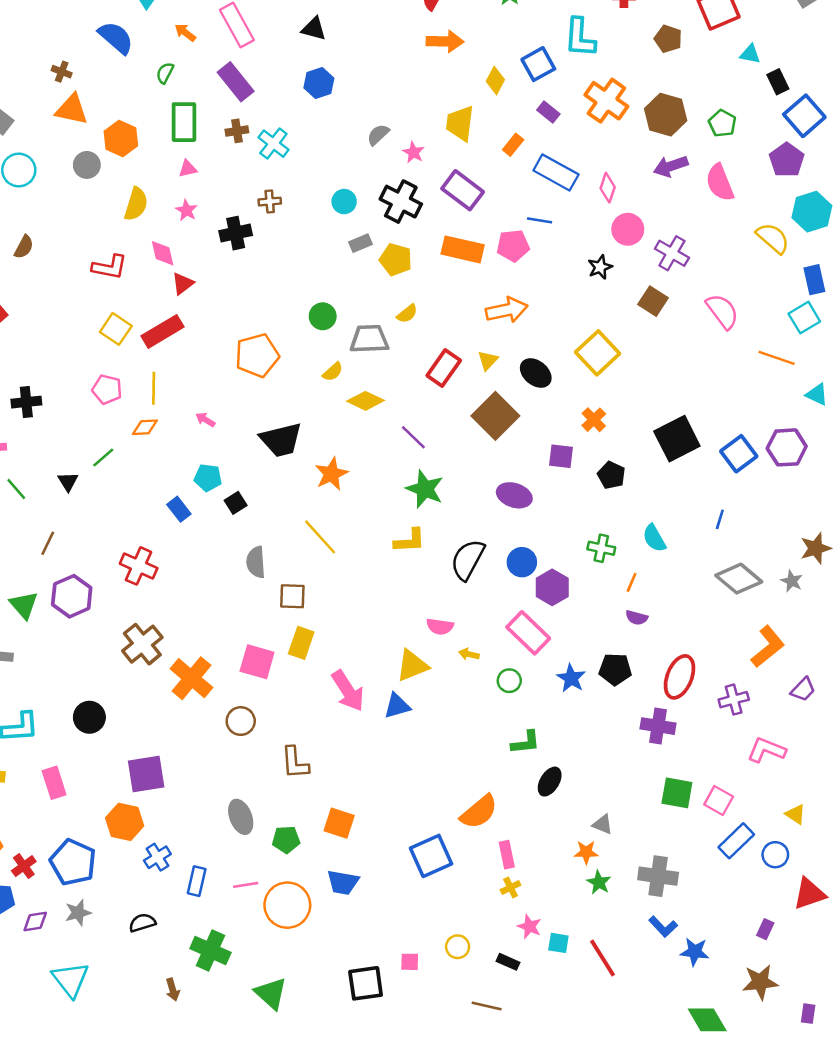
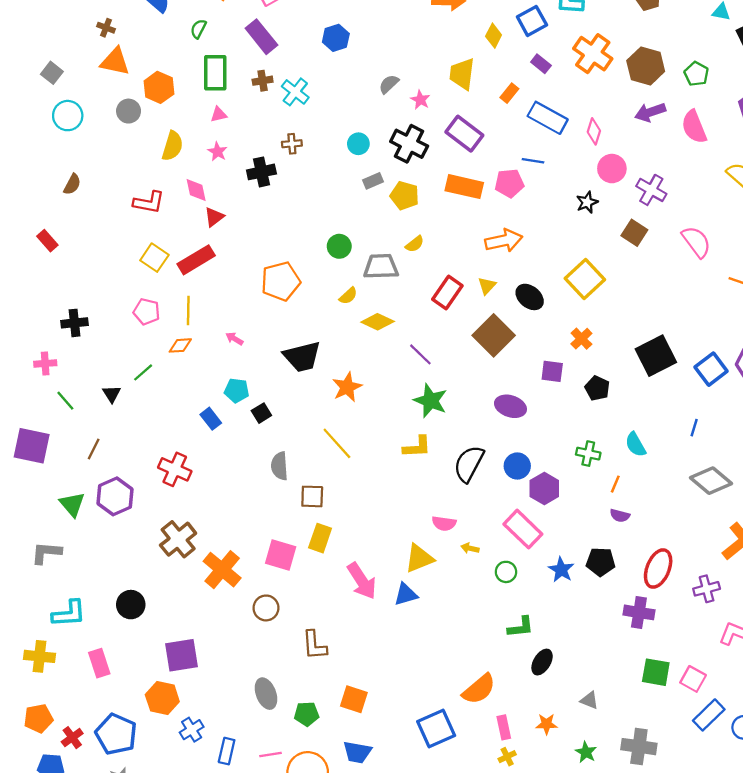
orange star: (586, 852) -> (547, 724), moved

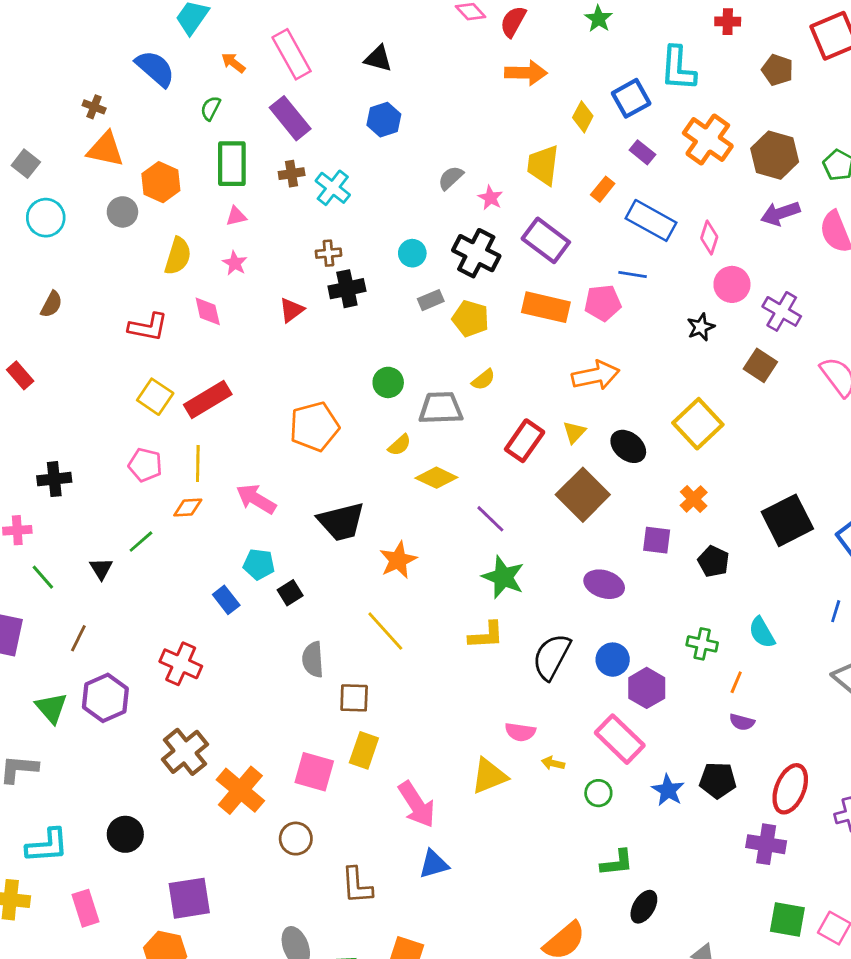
black cross: (261, 172) -> (347, 289), moved
red triangle: (214, 217) -> (292, 310), moved
pink arrow: (234, 339) -> (256, 499), size x1.8
blue triangle: (406, 594) -> (434, 864), moved

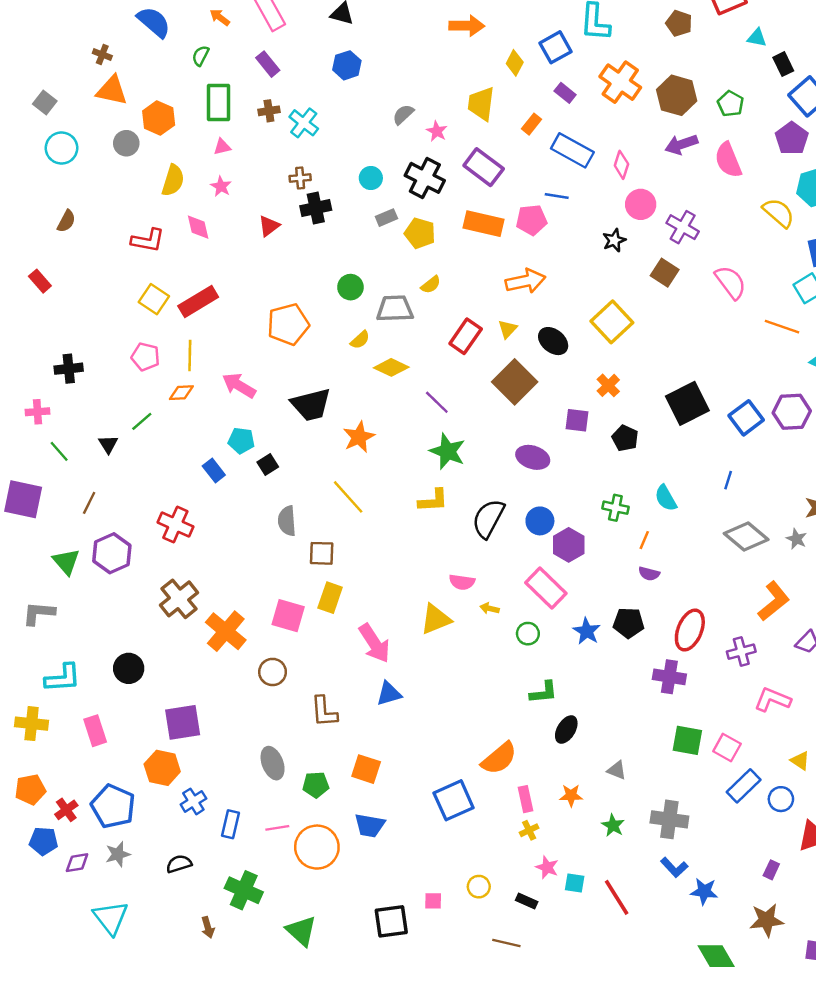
purple rectangle: (290, 118) -> (268, 64), size x0.7

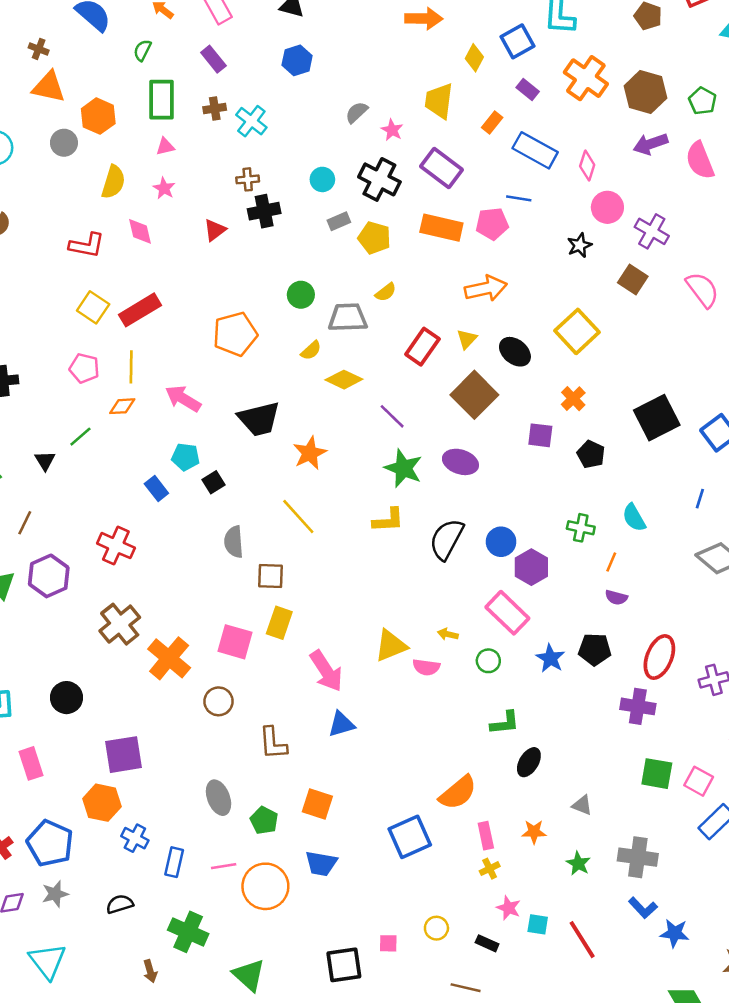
purple ellipse: (533, 457) -> (460, 462), moved
pink semicircle: (462, 582) -> (426, 667), moved
green pentagon: (316, 785) -> (264, 820), turned 30
blue cross: (193, 801) -> (135, 838), turned -30

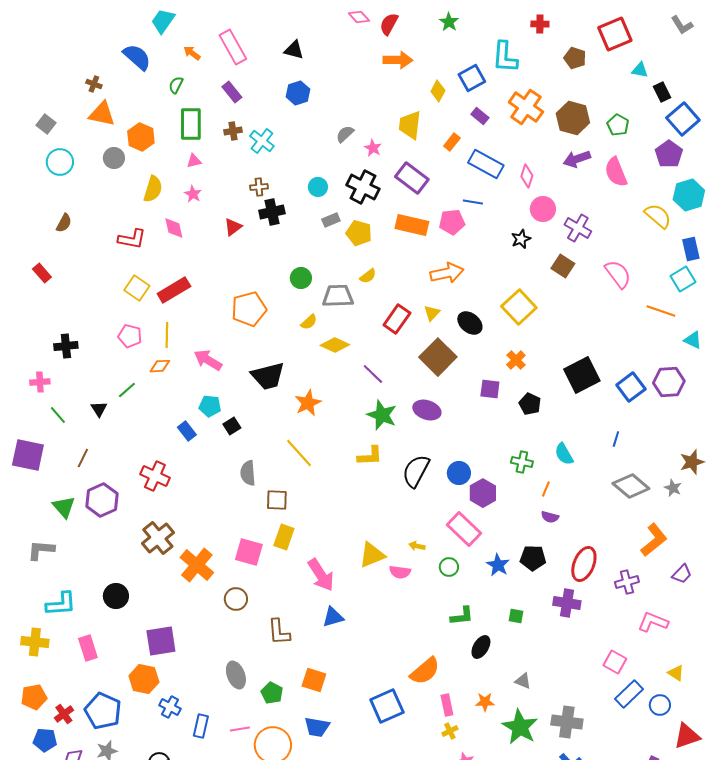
green square: (657, 774) -> (516, 616), moved, size x0.6
green star: (578, 864) -> (520, 727), size x1.8

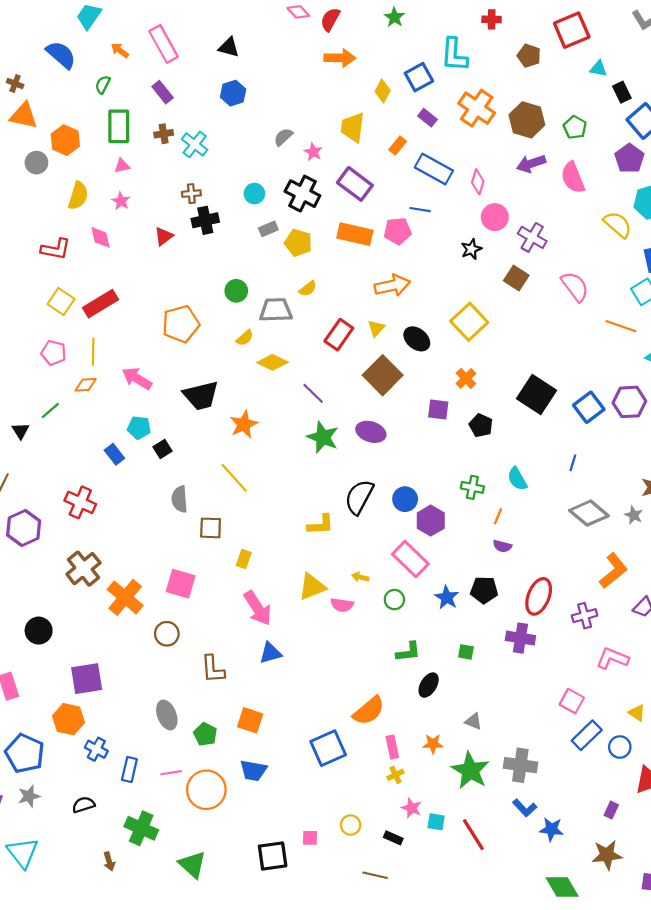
black square: (582, 375) -> (536, 394), turned -30
yellow L-shape: (370, 456) -> (321, 525), moved
yellow rectangle: (284, 537) -> (244, 559), moved, size x0.7

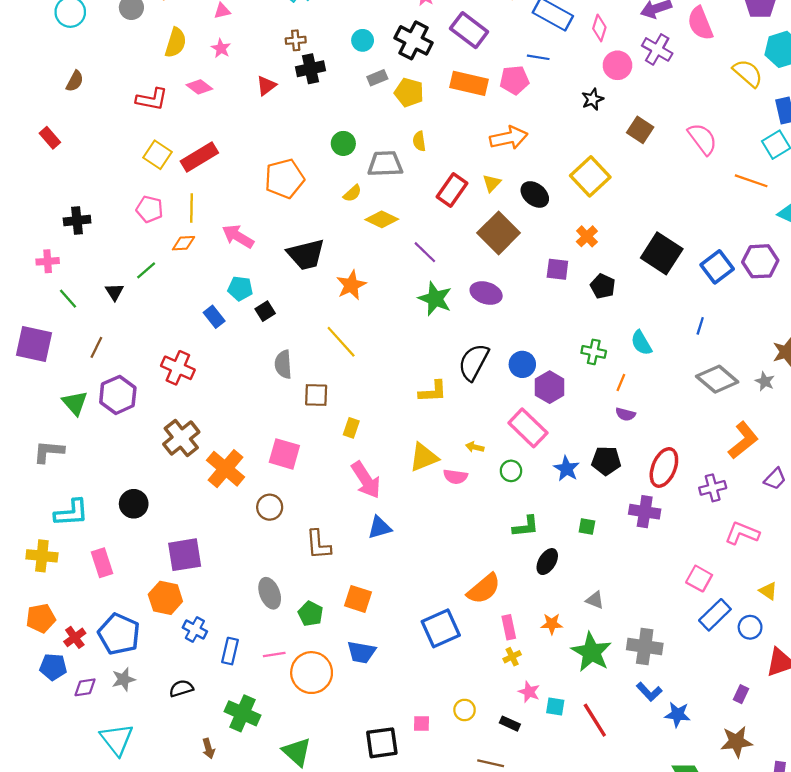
pink diamond: (101, 237) -> (199, 87), turned -40
purple cross: (532, 237) -> (657, 49), moved
yellow semicircle: (308, 289) -> (419, 141), turned 120

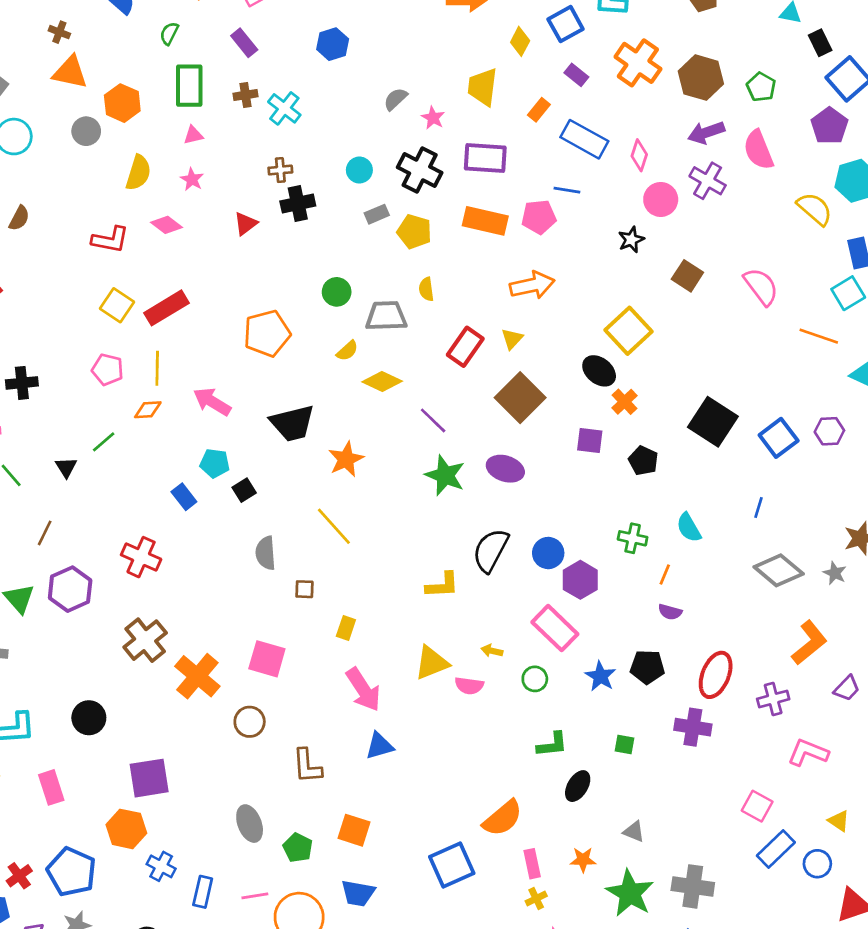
purple rectangle: (469, 30) -> (485, 158), turned -33
black ellipse: (535, 194) -> (599, 371), moved
purple hexagon: (760, 261) -> (829, 431), size x0.7
brown square: (316, 395) -> (304, 589), size x0.7

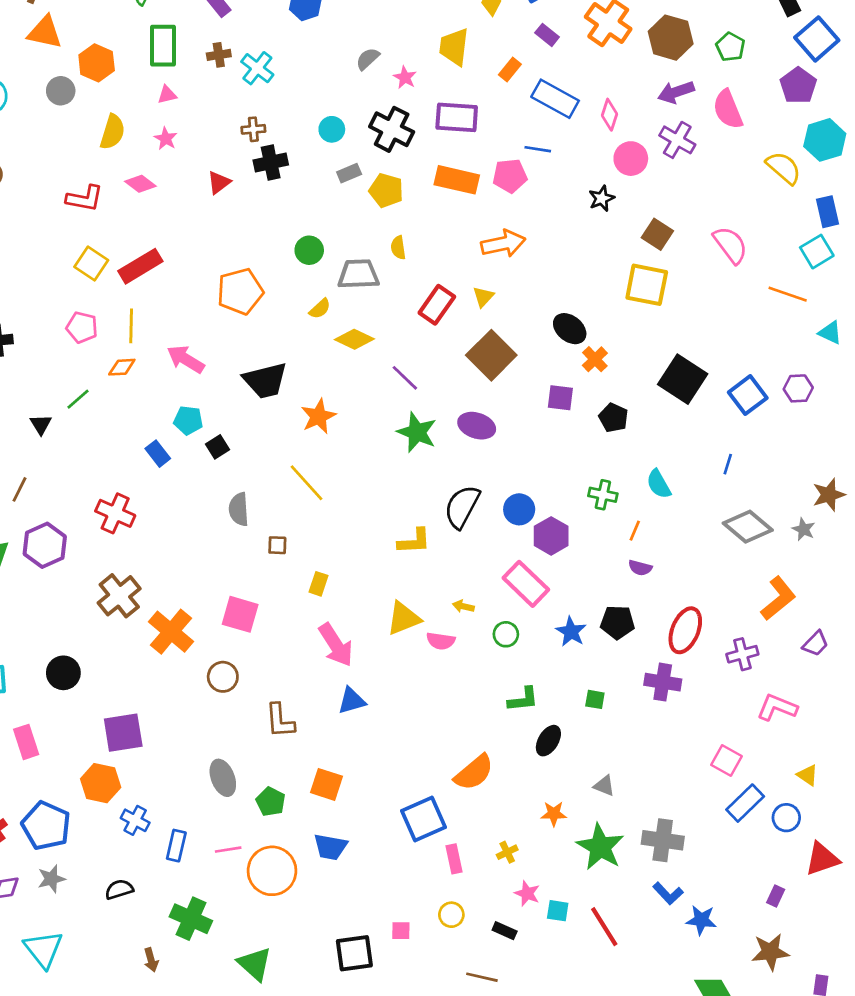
yellow square: (629, 331) -> (647, 285), moved, turned -36
pink rectangle: (532, 864) -> (454, 859), moved

